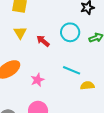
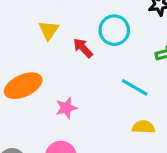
cyan circle: (70, 32) -> (114, 30), moved
cyan line: (72, 70) -> (135, 87), moved

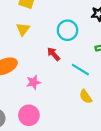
red arrow: (83, 48) -> (54, 54), moved
yellow semicircle: (143, 127) -> (86, 97), turned -128

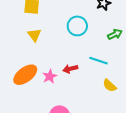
red arrow: (54, 54) -> (70, 69), moved, turned -48
pink star: (33, 82) -> (50, 76), moved

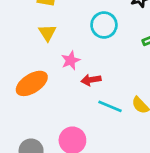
cyan line: (98, 61) -> (110, 106), moved
pink star: (50, 76) -> (71, 60), moved

